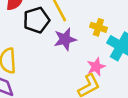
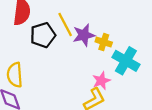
purple star: (65, 39) -> (84, 35), moved

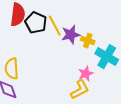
black pentagon: (43, 35) -> (36, 23), moved, turned -30

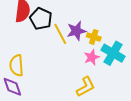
yellow line: (55, 26) -> (60, 34), moved
pink star: (86, 74) -> (92, 57), moved

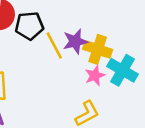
black pentagon: (41, 19) -> (29, 26), turned -30
yellow cross: (94, 37) -> (98, 49), size x1.5

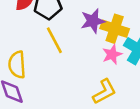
yellow line: (54, 45) -> (54, 40), moved

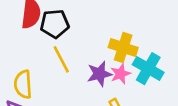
purple star: (93, 21) -> (99, 74), moved

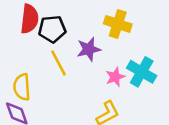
yellow cross: (123, 47) -> (118, 24), moved
purple star: (99, 74) -> (89, 49), moved

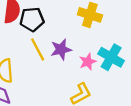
purple star: (89, 49) -> (61, 49), moved

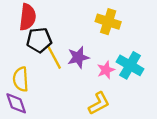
black pentagon: (32, 19) -> (39, 40), moved

